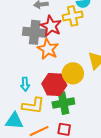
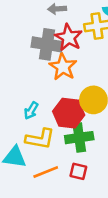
cyan arrow: (25, 84) -> (31, 111), turned 32

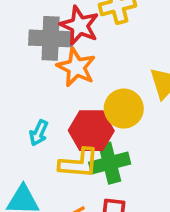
yellow L-shape: (40, 139) -> (79, 163), moved

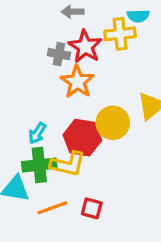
gray cross: (51, 38) -> (59, 54), size x0.6
green cross: (110, 163) -> (39, 165), moved

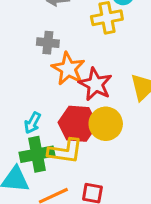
red star: (85, 47) -> (95, 84), moved
yellow circle: (113, 123) -> (106, 124), moved

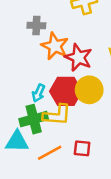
cyan arrow: (32, 123) -> (39, 93), moved

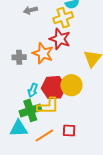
gray cross: (36, 25) -> (19, 57), moved
red star: (78, 57) -> (60, 39), moved

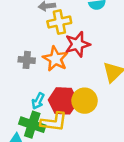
yellow cross: (63, 18) -> (59, 22), moved
red star: (60, 39) -> (77, 44), turned 30
green cross: (30, 110) -> (32, 125), turned 30

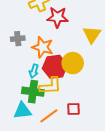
red star: (77, 44) -> (58, 17), turned 30
orange star: (55, 59) -> (43, 47), moved

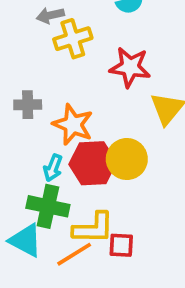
red star: (58, 17) -> (130, 67), moved
yellow L-shape: (51, 86) -> (93, 228), moved
cyan triangle: (22, 111) -> (25, 240), turned 30

